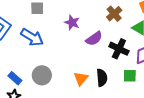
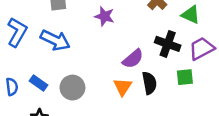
purple semicircle: (94, 39) -> (133, 59), moved
blue rectangle: (15, 78) -> (39, 83), moved

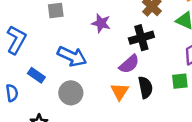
blue arrow: (55, 40) -> (72, 56), moved
black cross: (168, 44) -> (141, 38), moved, turned -35
blue rectangle: (39, 83) -> (36, 75), moved

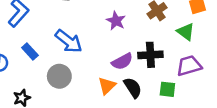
purple star: (101, 23) -> (116, 21), moved
black cross: (141, 38) -> (150, 55), moved
black semicircle: (145, 87) -> (133, 88), turned -35

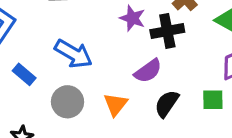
black cross: (150, 55) -> (167, 31), moved
orange triangle: (107, 86) -> (115, 104), moved
black semicircle: (133, 88) -> (167, 104), turned -105

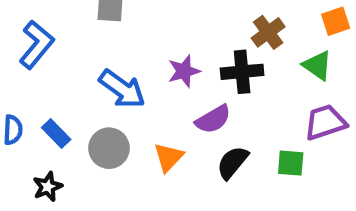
purple star: (132, 18) -> (184, 71), moved, turned 30
blue rectangle: (24, 74) -> (56, 133), moved

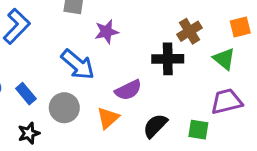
purple star: (184, 71) -> (106, 32), moved
purple semicircle: (213, 119) -> (128, 90), moved
black star: (48, 187) -> (29, 133), moved

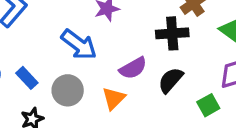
black semicircle: (155, 126) -> (171, 80), moved
green square: (198, 130) -> (208, 105), turned -35

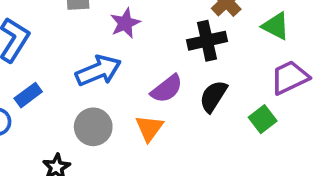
blue arrow: (79, 45) -> (98, 71), turned -51
blue rectangle: (27, 78) -> (28, 95), moved, turned -75

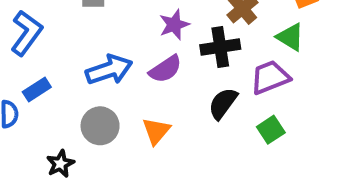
purple star: (125, 23) -> (174, 25), moved
purple trapezoid: (290, 77) -> (270, 77), moved
purple semicircle: (167, 89) -> (165, 69), moved

